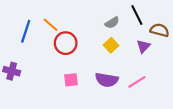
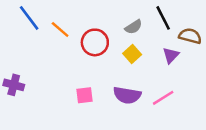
blue line: (26, 31) -> (29, 18), moved, turned -55
red circle: (66, 43) -> (95, 42), moved

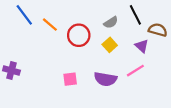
purple triangle: (171, 55) -> (142, 46), turned -32
pink line: (163, 98) -> (135, 71), moved

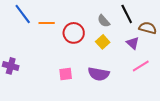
gray semicircle: (111, 22) -> (104, 21), turned 80
orange line: (50, 25) -> (47, 23), turned -42
pink line: (135, 71) -> (141, 66), moved

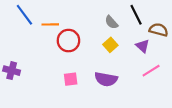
red circle: (74, 33) -> (68, 41), moved

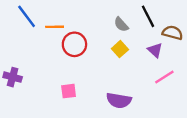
pink square: (71, 79) -> (69, 91), moved
purple semicircle: (106, 79) -> (119, 100), moved

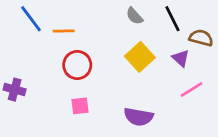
gray semicircle: (121, 24) -> (134, 16), moved
red circle: (74, 44) -> (77, 65), moved
yellow square: (120, 49) -> (140, 57), size x1.5

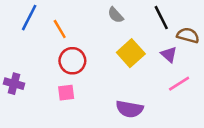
gray semicircle: (134, 16) -> (116, 15), moved
blue line: (31, 19) -> (29, 18), turned 64
orange line: (64, 31) -> (60, 29), turned 60
pink square: (80, 106) -> (66, 93), moved

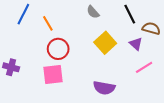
pink square: (66, 93) -> (53, 74), size x1.5

